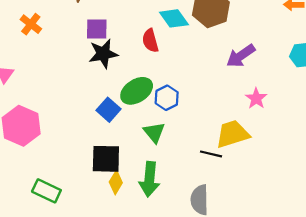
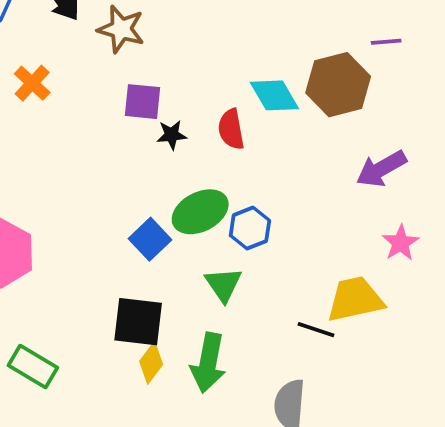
black star: (103, 54) -> (172, 135), moved, size x0.6

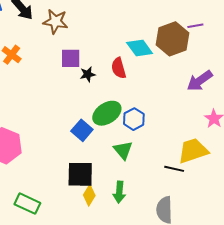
purple line: (386, 42) -> (195, 26), moved
green arrow: (208, 363) -> (119, 192), size x0.7

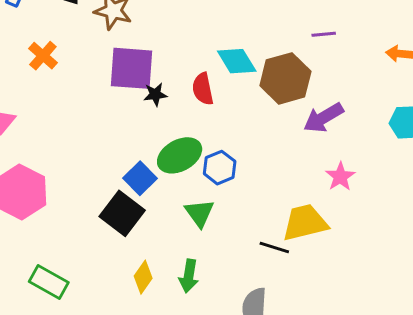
brown hexagon: (172, 39) -> (285, 78), moved
purple square: (71, 58) -> (132, 68), size x1.5
black square: (80, 174) -> (122, 213), moved, turned 32

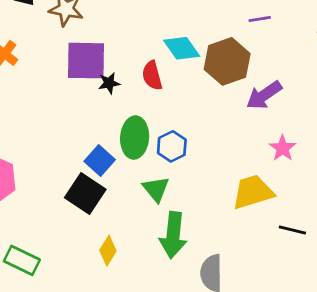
green ellipse: (180, 155) -> (135, 138), turned -54
black line: (274, 247) -> (292, 230), moved
green arrow: (189, 276) -> (173, 235), moved, size x1.5

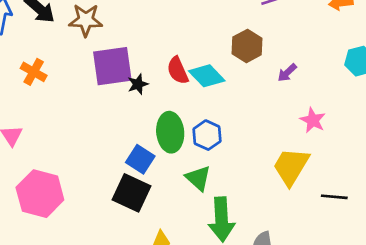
cyan diamond: (182, 48) -> (207, 76), moved
brown hexagon: (227, 61) -> (247, 46), size x0.7
purple arrow: (264, 95) -> (287, 73), size x0.6
yellow trapezoid: (253, 192) -> (291, 166), turned -33

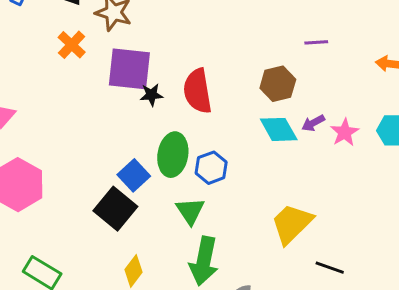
red semicircle: (178, 70) -> (198, 91), size x1.4
orange cross: (34, 72) -> (72, 45), moved
cyan diamond: (207, 76) -> (279, 129), moved
pink star: (313, 120) -> (345, 132), moved

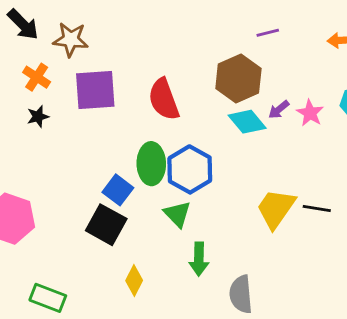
brown hexagon: (278, 84) -> (238, 79), size x1.4
black star: (151, 95) -> (38, 117), moved
blue hexagon: (211, 168) -> (190, 169), size x1.5
green arrow: (204, 261) -> (199, 259), size x0.7
black line: (330, 268) -> (317, 209), moved

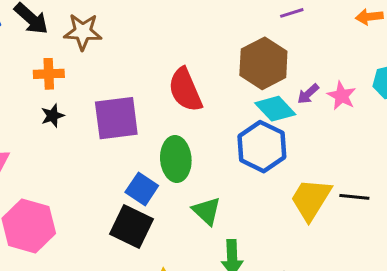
orange cross: (37, 77) -> (49, 74), turned -32
purple square: (95, 90) -> (116, 118), moved
blue hexagon: (190, 169) -> (262, 147), moved

